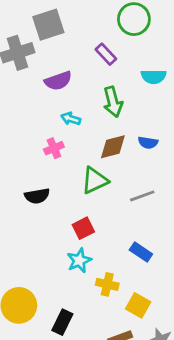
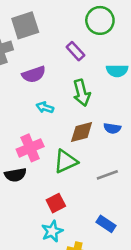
pink cross: (54, 148) -> (30, 148), moved, size x1.5

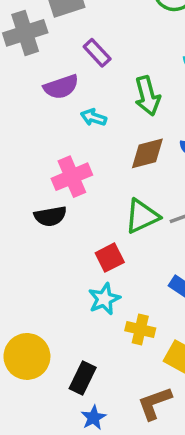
purple rectangle: (75, 51) -> (97, 53), moved
purple semicircle: (34, 74) -> (61, 87), moved
green triangle: (66, 161) -> (142, 216), moved

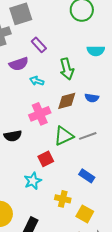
pink cross: (72, 177) -> (40, 114), moved
cyan star: (104, 299) -> (33, 181), moved

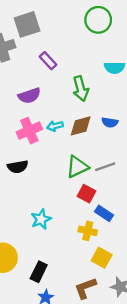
purple semicircle: (19, 64) -> (29, 96), moved
cyan arrow: (37, 81) -> (55, 126), moved, turned -32
pink cross: (40, 114) -> (29, 131), moved
red square: (46, 159) -> (87, 194), moved, turned -35
yellow cross: (63, 199) -> (88, 231), moved

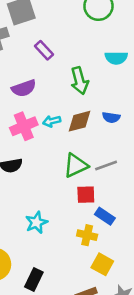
red square: (87, 194) -> (86, 195), turned -30

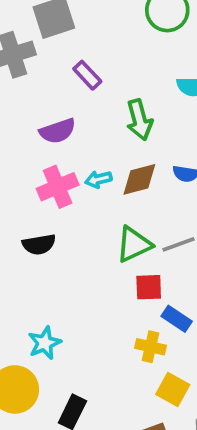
cyan star: (36, 222) -> (45, 343), moved

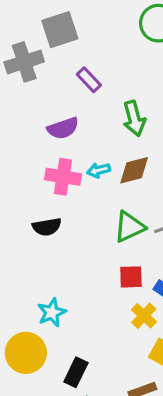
pink cross: (58, 187) -> (63, 177), turned 32
red square: (149, 287) -> (131, 277), moved
yellow cross: (151, 347) -> (144, 316), turned 30

